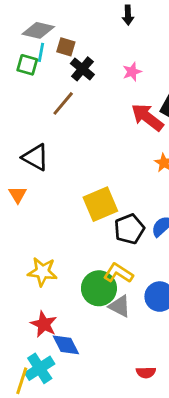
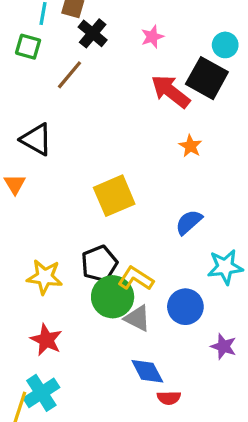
green square: (27, 65) -> (28, 47), moved
black pentagon: (129, 229) -> (99, 264), moved
blue diamond: (66, 345) -> (147, 371), moved

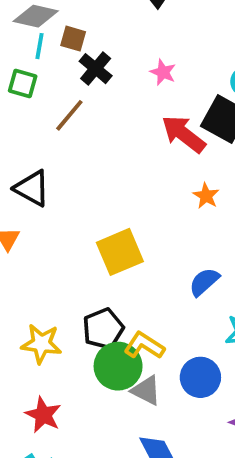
pink star: (152, 37) -> (163, 72), turned -30

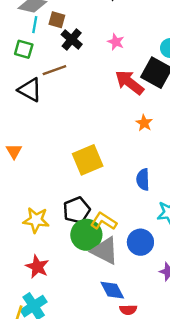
brown line: (69, 115) -> (54, 70), turned 30
black triangle: (32, 188) -> (30, 90), moved
blue semicircle: (204, 282) -> (143, 179), turned -50
gray triangle: (146, 390) -> (105, 251), size x1.4

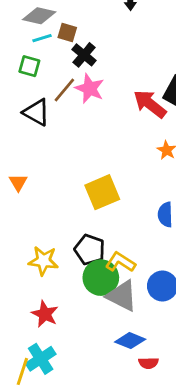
cyan line: (35, 25) -> (42, 38), turned 63
pink star: (116, 42) -> (90, 89), moved, size x1.5
brown line: (54, 70) -> (64, 90), turned -30
black pentagon: (77, 210) -> (90, 250), turned -30
blue diamond: (112, 290) -> (130, 341), turned -40

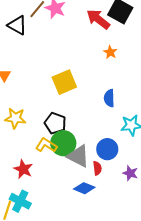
yellow star: (43, 261) -> (15, 118), moved
yellow L-shape: (120, 262) -> (46, 145), moved
cyan cross: (41, 359) -> (20, 201), turned -30
red semicircle: (148, 363) -> (97, 168), moved, turned -96

